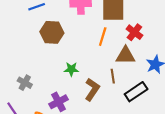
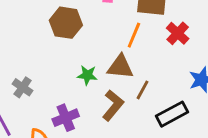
brown triangle: (125, 55) -> (120, 67), moved
brown line: (113, 76) -> (142, 90), turned 32

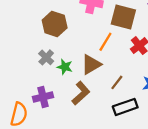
brown triangle: (120, 67) -> (91, 64), turned -45
gray cross: (23, 87) -> (46, 57), moved
brown line: (142, 90) -> (117, 82), moved

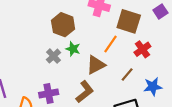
green star: (65, 67) -> (73, 49), moved
brown line: (117, 82) -> (127, 74), moved

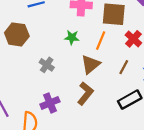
brown hexagon: (63, 25) -> (17, 34), moved
green star: (73, 49) -> (72, 37), moved

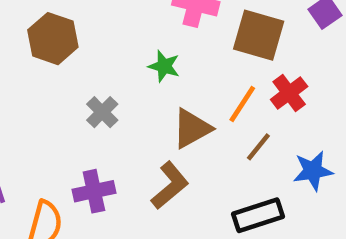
orange line: (101, 41) -> (242, 104), moved

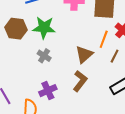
green star: (164, 66) -> (44, 28), moved, size x1.6

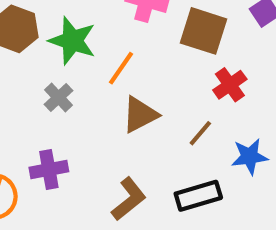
orange line: (104, 39) -> (121, 68), moved
brown L-shape: (80, 81) -> (129, 199), moved

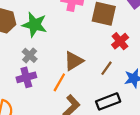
orange line: (121, 68) -> (59, 82), moved
purple cross: (49, 170) -> (26, 77), moved

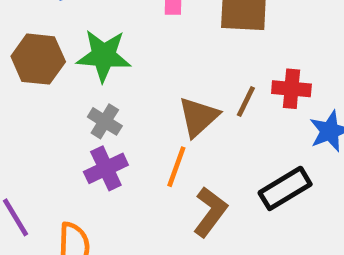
red cross: (120, 41) -> (291, 89), moved, turned -35
brown line: (106, 68) -> (246, 101), moved

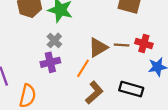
brown line: (246, 101) -> (122, 45), turned 56
black rectangle: (285, 188) -> (131, 89), turned 35

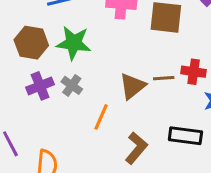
purple cross: (50, 62) -> (40, 86), moved
orange line: (83, 68) -> (101, 117), moved

